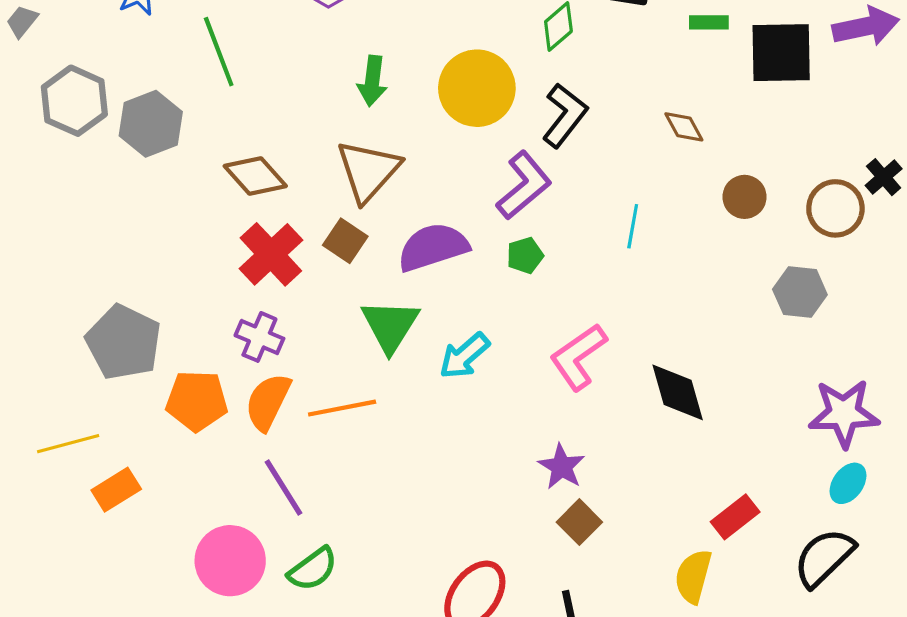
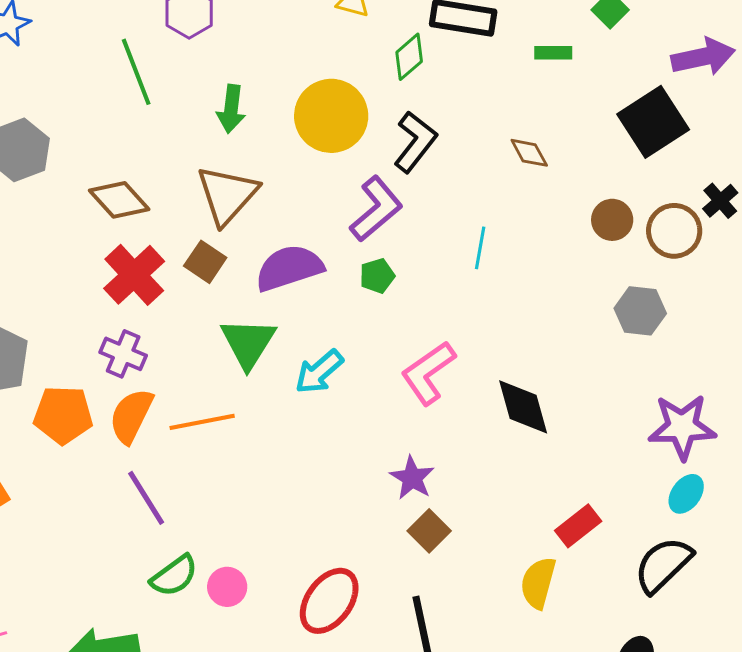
green line: (219, 52) -> (136, 72), moved
black square: (781, 53) -> (653, 122), moved, turned -32
brown circle: (745, 197) -> (612, 220), moved
pink circle: (230, 561) -> (227, 587), moved, size x0.6

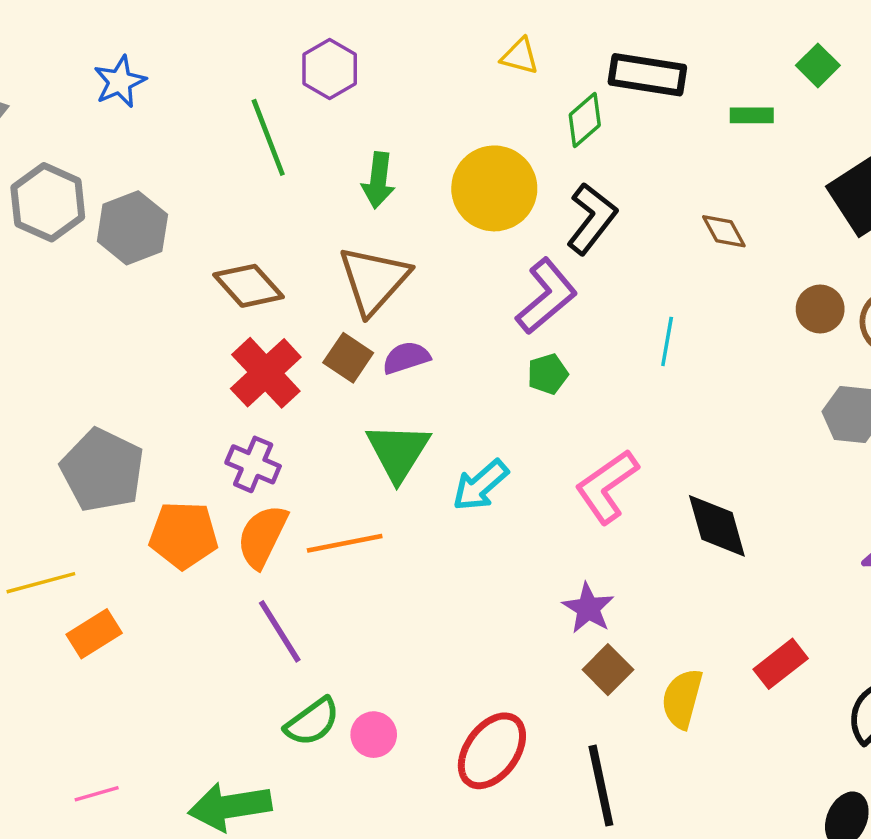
purple semicircle: (289, 268) -> (406, 358), moved, size x0.6
yellow semicircle: (538, 583) -> (682, 699), moved

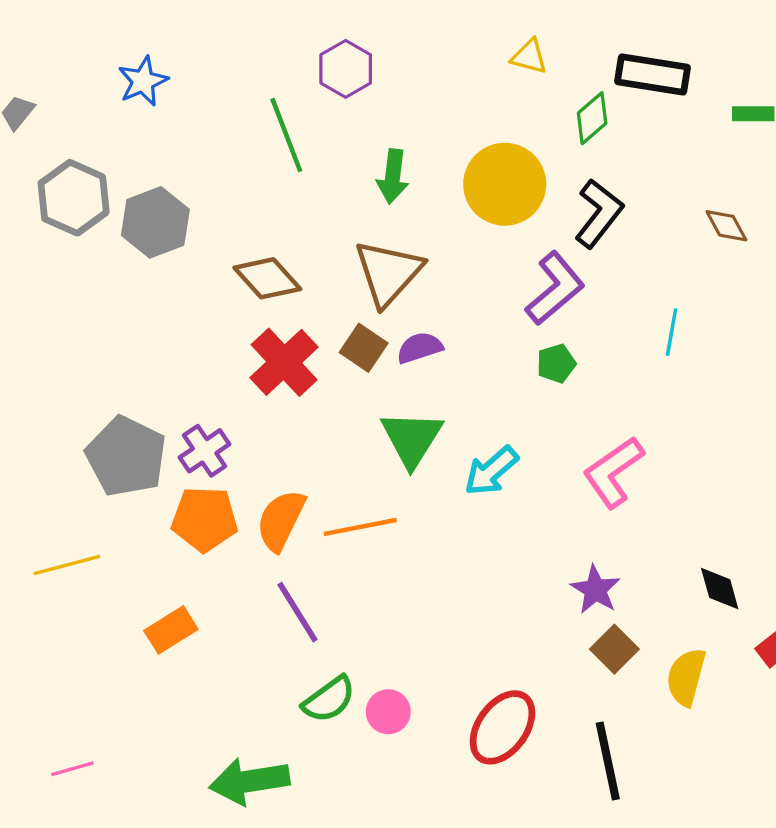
purple cross: (253, 464) -> (205, 451), moved, turned 33
black diamond: (717, 526) -> (720, 589), moved, size x0.7
orange rectangle: (94, 634) -> (171, 630), moved
pink line: (97, 794) -> (72, 769), moved

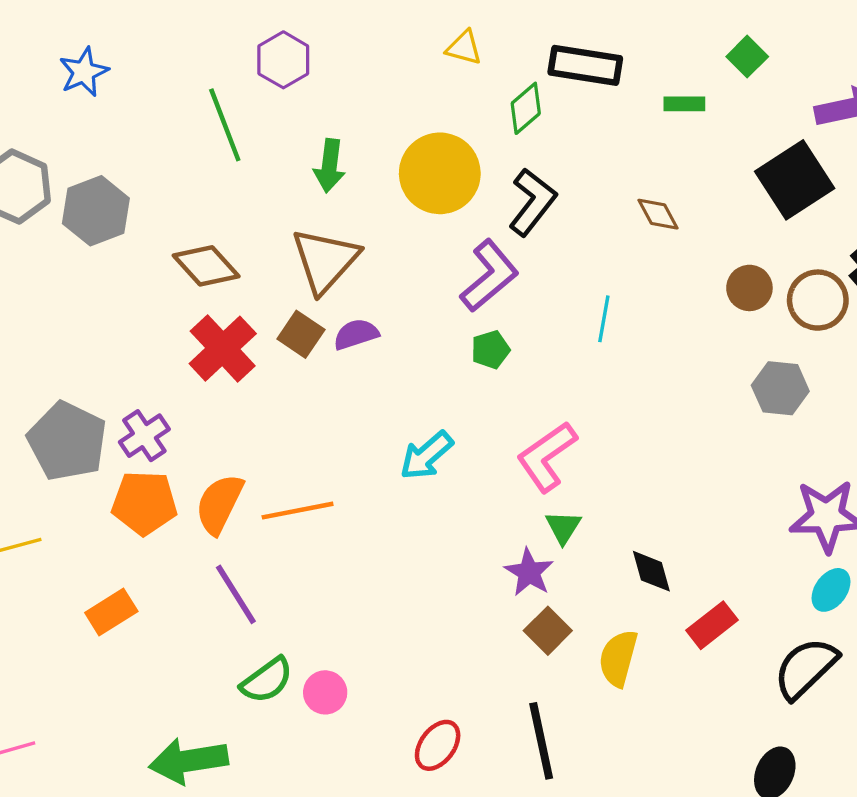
green triangle: (412, 438) -> (563, 527), moved, size x0.6
red ellipse: (502, 727) -> (438, 745), moved, size x0.7

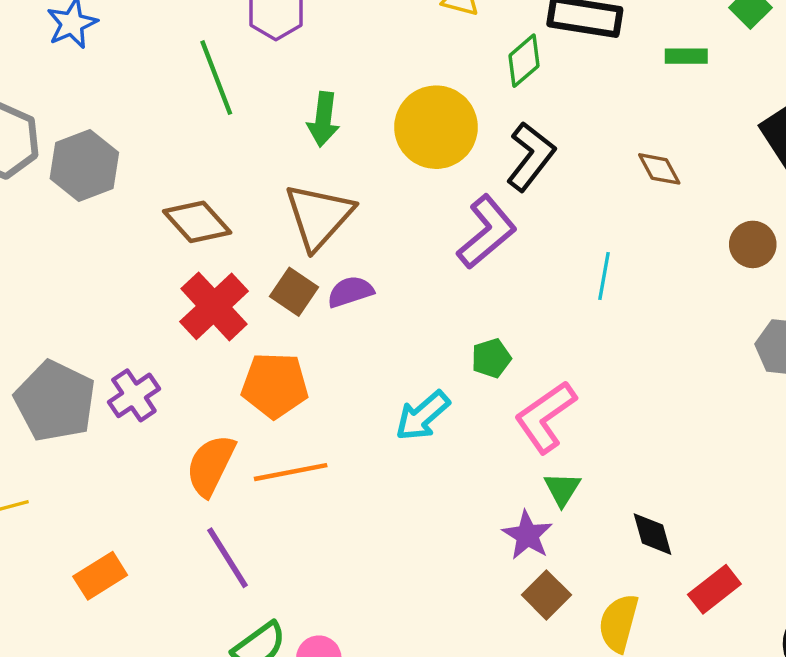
green pentagon: (490, 350) -> (491, 358), moved
orange pentagon: (144, 503) -> (275, 385), moved

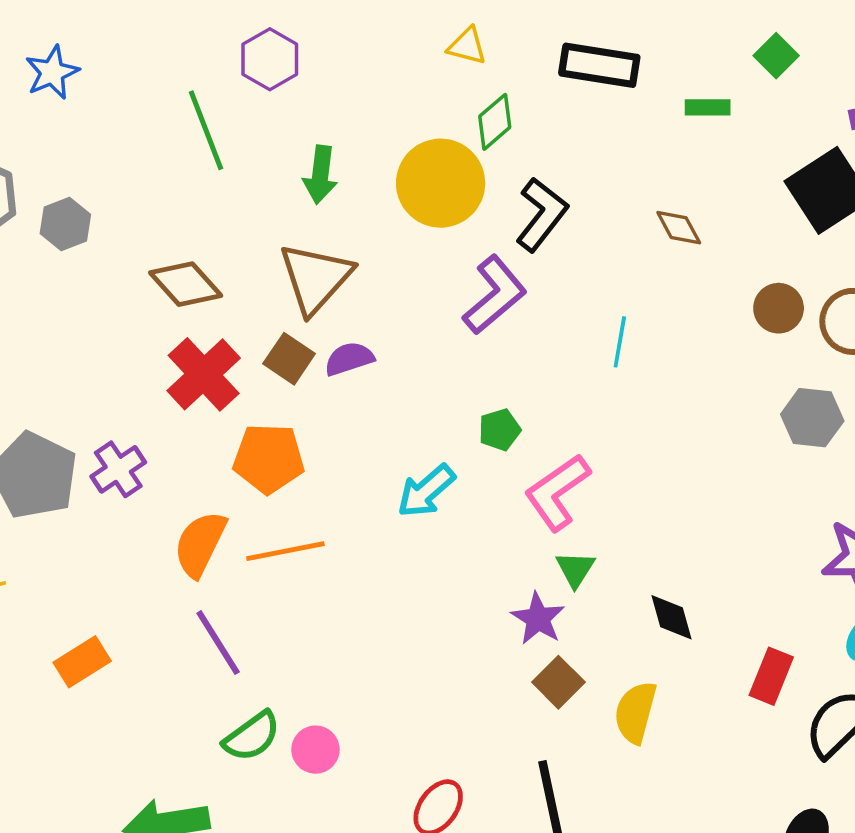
green diamond: (524, 61) -> (495, 122), moved
gray hexagon: (84, 165) -> (65, 224), size x0.7
red rectangle: (714, 589) -> (771, 676), moved, turned -30

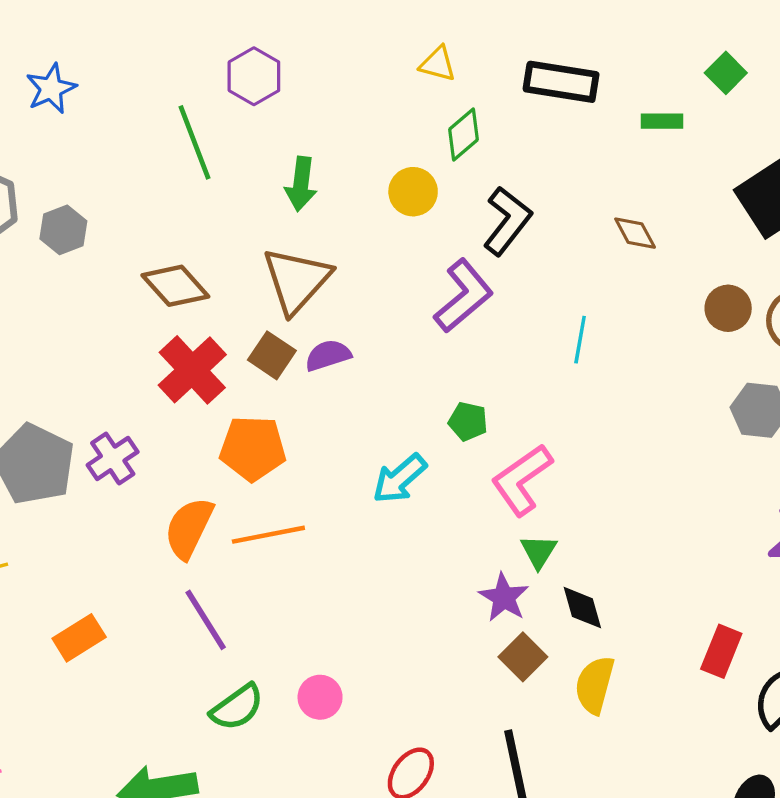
yellow circle: (441, 183) -> (413, 192), size x0.6
green pentagon: (500, 430) -> (468, 421), turned 30
black diamond: (671, 617) -> (582, 608), moved
pink circle: (315, 750) -> (320, 697), moved

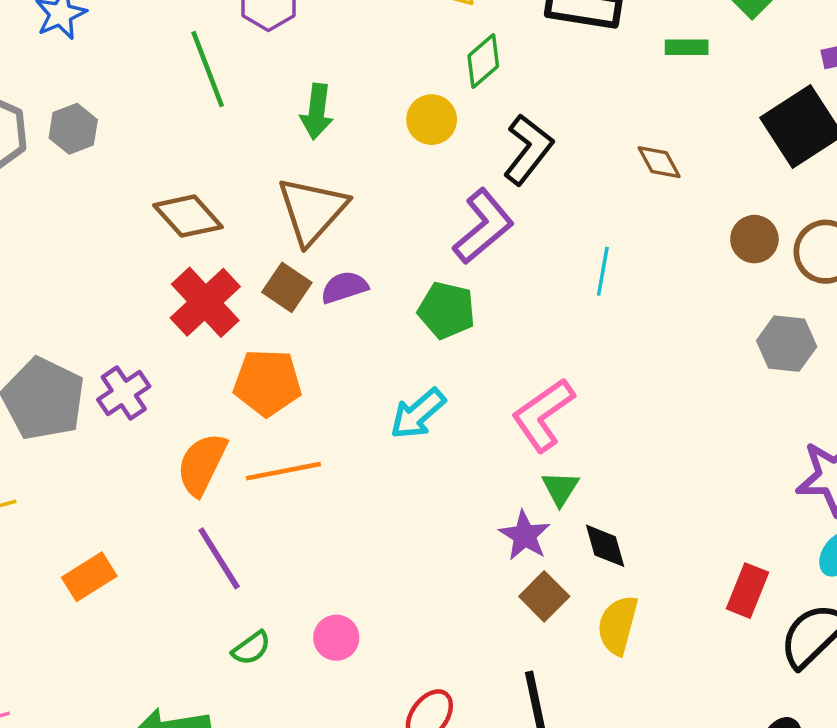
gray hexagon: (63, 230) -> (73, 129), moved
green pentagon: (468, 421) -> (447, 310), moved, size x1.4
green semicircle: (237, 707) -> (251, 648), size x0.7

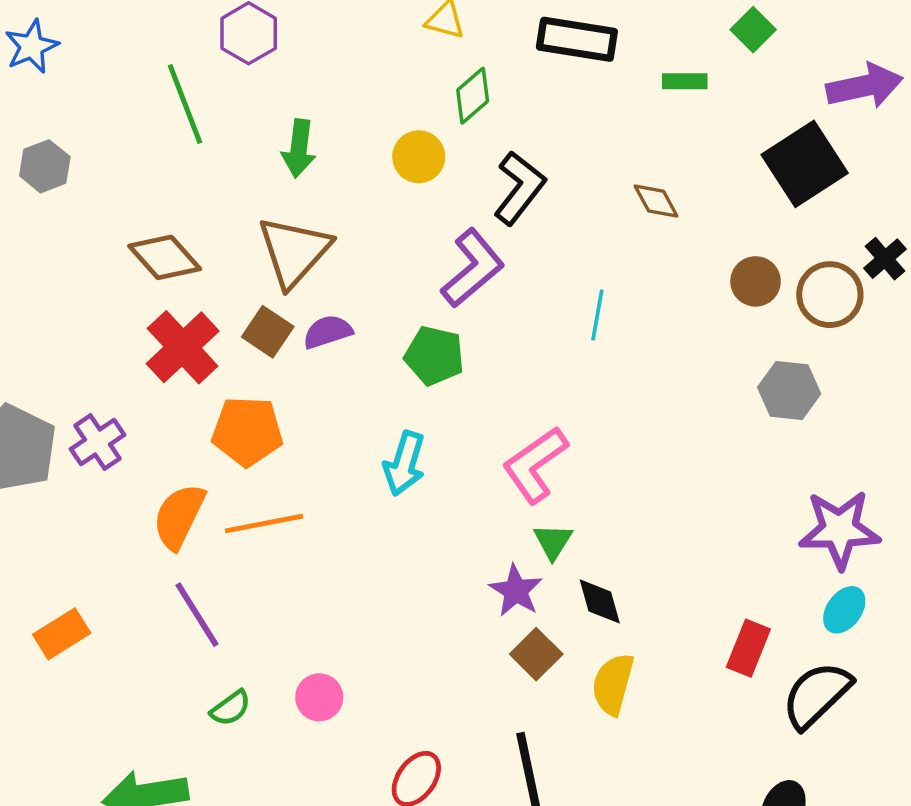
cyan arrow: (418, 414) -> (404, 464), turned -32

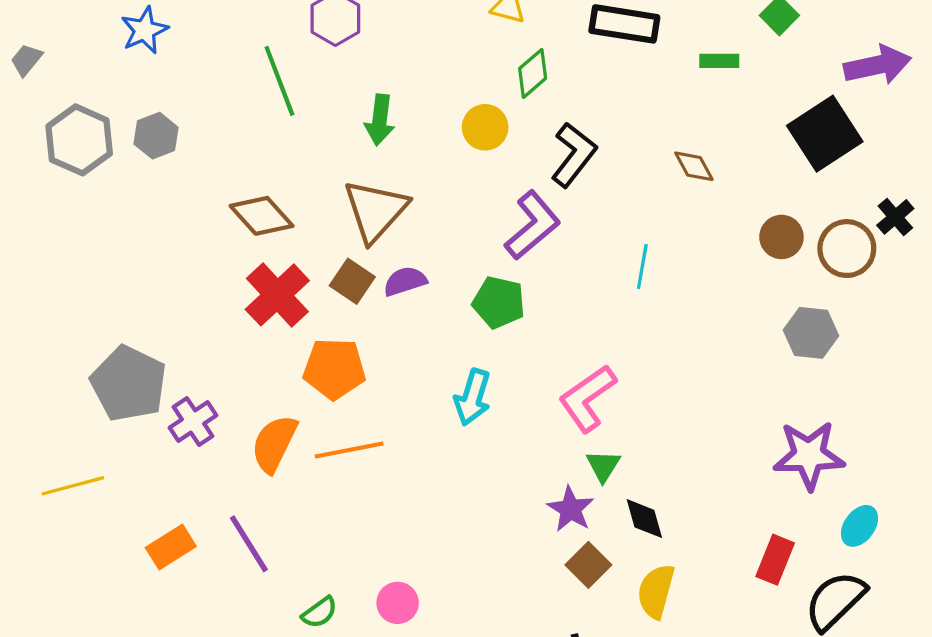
purple cross: (98, 442) -> (193, 422), moved
purple star: (839, 530) -> (809, 455), moved
purple line: (197, 615) -> (249, 544), moved

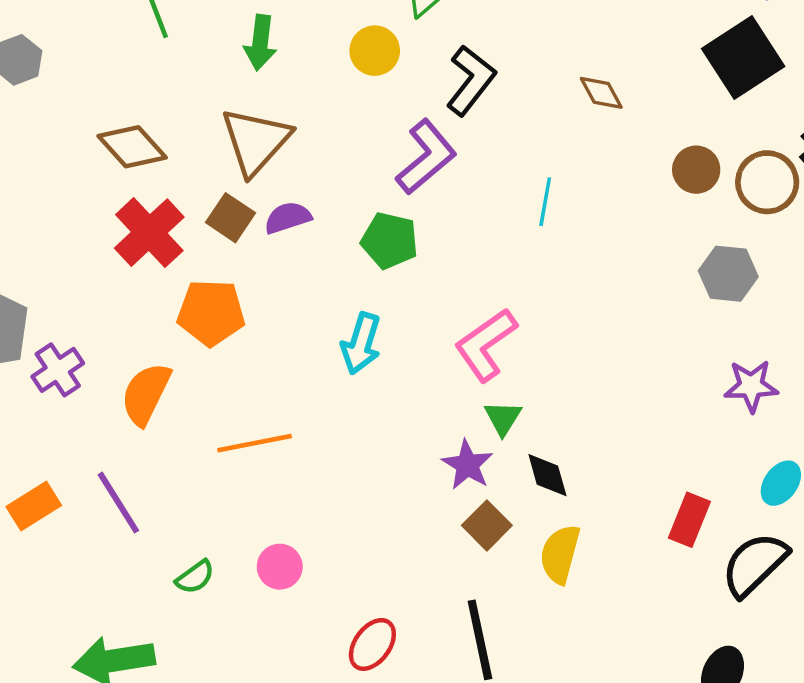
orange line: (349, 450) -> (255, 443), moved
purple star: (809, 455) -> (751, 386), moved, size x0.7

